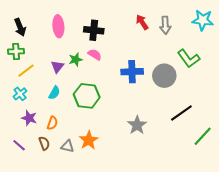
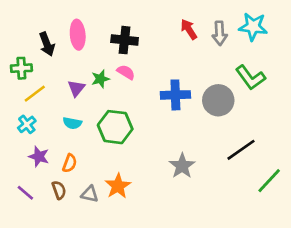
cyan star: (203, 20) -> (253, 27), moved
black arrow: (20, 27) -> (47, 44), moved
cyan semicircle: (54, 93) -> (72, 123), turned 72

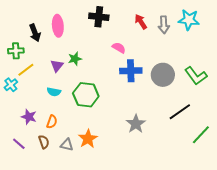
black cross: (125, 40) -> (99, 17), moved
pink semicircle: (126, 72) -> (119, 48), moved
green L-shape: (250, 78) -> (196, 76), moved
cyan cross: (27, 124) -> (11, 85), moved

